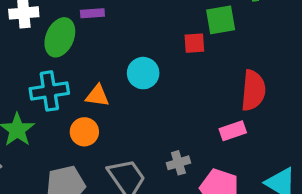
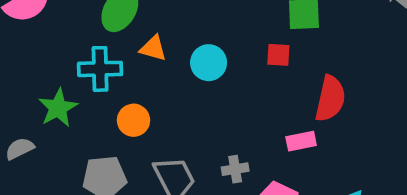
red square: (194, 43) -> (278, 55), moved
orange triangle: (97, 96) -> (153, 48), moved

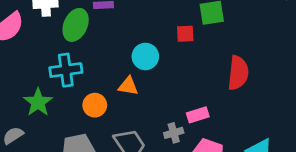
orange triangle: (153, 48) -> (128, 86), moved
red square: (278, 55) -> (185, 34), moved
pink rectangle: (301, 141) -> (198, 115), moved

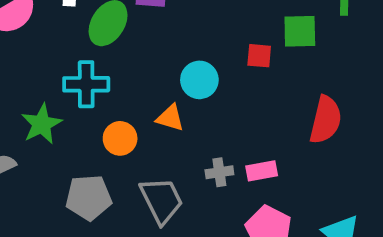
gray cross: (174, 133) -> (219, 172), moved

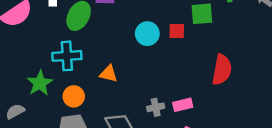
cyan circle: (199, 80) -> (147, 34), moved
orange triangle: (170, 118) -> (108, 74), moved
orange circle: (120, 138) -> (74, 96), moved

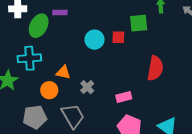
orange circle: (74, 96) -> (49, 90), moved
gray cross: (156, 107) -> (87, 87), moved, turned -32

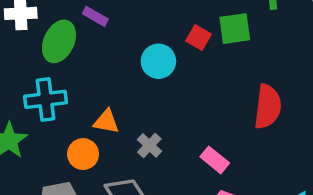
purple rectangle: (60, 12) -> (95, 16), turned 32
red square: (118, 37) -> (199, 38), moved, turned 32
pink rectangle: (124, 97) -> (215, 160), turned 56

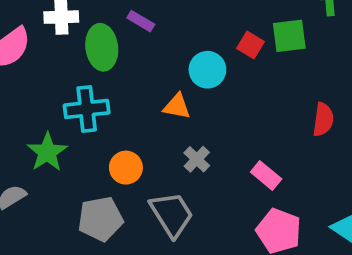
green ellipse: (59, 41) -> (102, 47), turned -33
red semicircle: (268, 107) -> (323, 119), size x0.7
orange triangle: (106, 122) -> (177, 106), moved

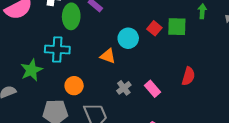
gray cross: (197, 159) -> (124, 88), moved
pink rectangle: (266, 176) -> (152, 89), moved

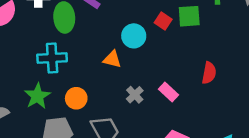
green star: (31, 70) -> (37, 96), moved

